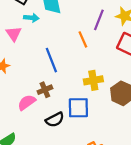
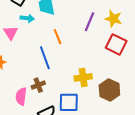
orange line: (83, 39) -> (58, 37), moved
pink semicircle: (27, 102) -> (21, 96), turned -48

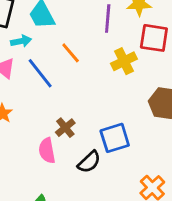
blue line: (45, 58) -> (40, 73), moved
yellow cross: (83, 77) -> (124, 61), moved

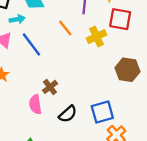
orange line: (71, 53) -> (65, 28), moved
blue square: (115, 138) -> (102, 112), moved

